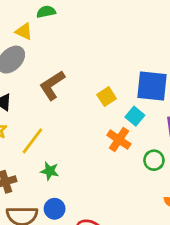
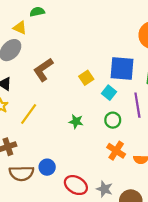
orange cross: (119, 140) -> (116, 151), moved
green circle: (154, 160) -> (113, 120), moved
green star: (50, 171) -> (76, 122), moved

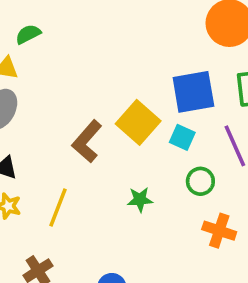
brown L-shape: (43, 70) -> (87, 141), moved
yellow square: (86, 78) -> (138, 122), size x1.6

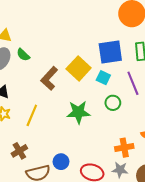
green semicircle: (28, 34) -> (23, 55), moved, turned -112
green star: (140, 200) -> (78, 112), size x1.6
orange cross: (219, 231) -> (124, 148), moved, turned -30

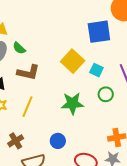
blue square: (110, 52) -> (99, 32), moved
brown L-shape: (49, 78) -> (28, 72), moved, turned -120
blue circle: (61, 162) -> (58, 141), moved

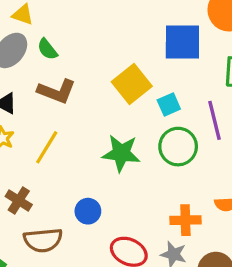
cyan square: (96, 70) -> (169, 104), turned 32
green circle: (106, 94) -> (178, 147), size x1.5
brown cross: (16, 141) -> (19, 201), turned -35

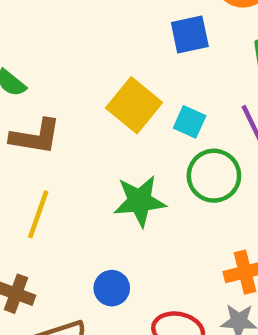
blue square: (182, 42) -> (190, 35), size x0.7
cyan square: (169, 104) -> (190, 122), turned -30

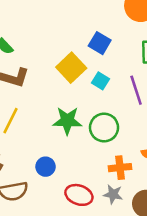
blue square: (190, 35) -> (100, 43), moved, turned 35
green circle: (214, 176) -> (104, 128), moved

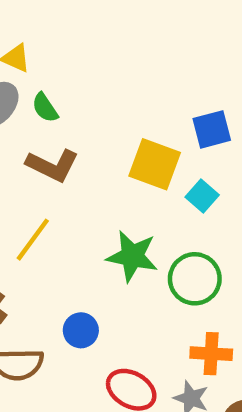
blue square: (100, 43) -> (212, 129), turned 35
yellow square: (71, 68) -> (155, 164), turned -36

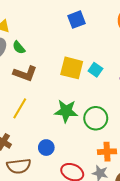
blue square: (212, 129) -> (77, 20), moved
cyan square: (202, 196) -> (95, 70), moved

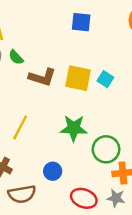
blue square: (77, 20) -> (81, 22), turned 30
brown L-shape: (25, 74) -> (42, 77), moved
green circle: (96, 118) -> (106, 149), moved

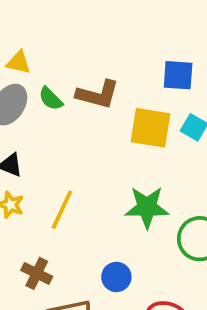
blue square: (81, 22) -> (178, 75), moved
brown L-shape: (42, 77) -> (98, 94), moved

